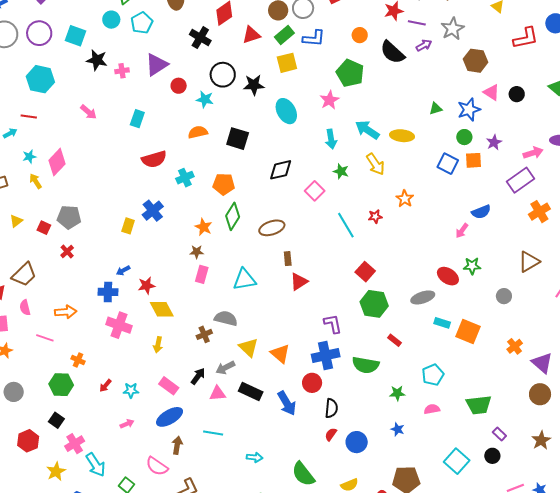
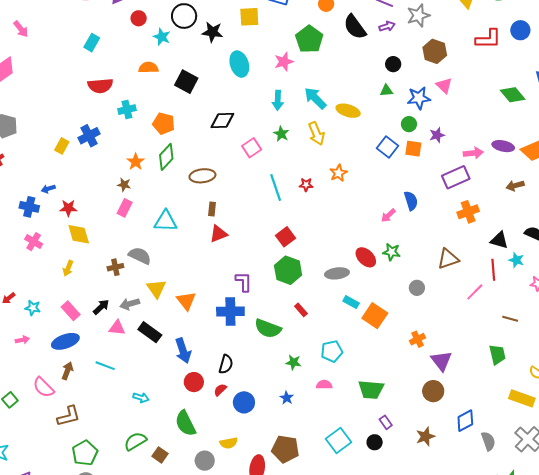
black circle: (517, 94) -> (393, 64), moved
pink arrow: (89, 112) -> (21, 29), moved
blue semicircle: (481, 212) -> (411, 201), turned -96
pink cross: (119, 325) -> (34, 242), size x0.7
red circle: (312, 383) -> (194, 382), moved

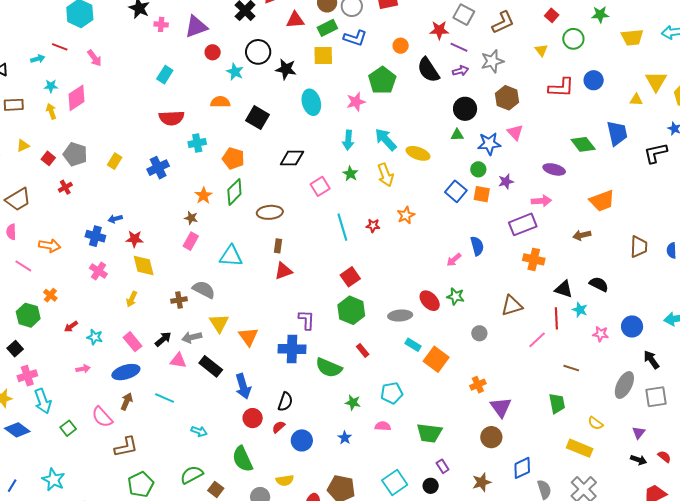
black circle: (393, 64) -> (465, 109), size x1.5
yellow rectangle: (62, 146) -> (115, 161), moved
purple ellipse: (503, 146) -> (554, 169), moved
orange cross: (468, 212) -> (534, 259), turned 30

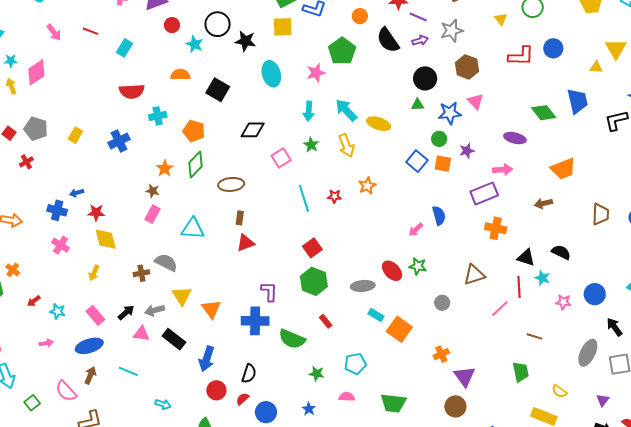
red line: (60, 47) -> (90, 31), moved
blue arrow: (243, 386) -> (207, 359), turned 35

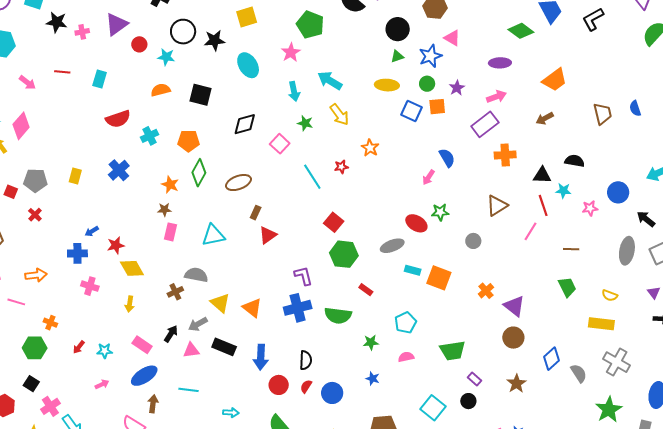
yellow ellipse: (379, 124) -> (387, 85), moved
brown rectangle: (240, 218) -> (256, 213), turned 32

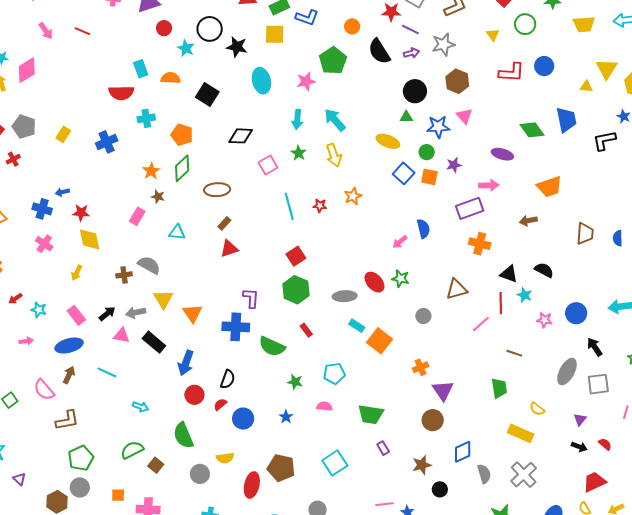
cyan rectangle: (100, 79) -> (141, 69), moved, turned -54
brown star: (164, 210) -> (158, 197), moved
cyan triangle: (213, 235) -> (177, 232), size x0.7
black circle: (468, 401) -> (440, 489), moved

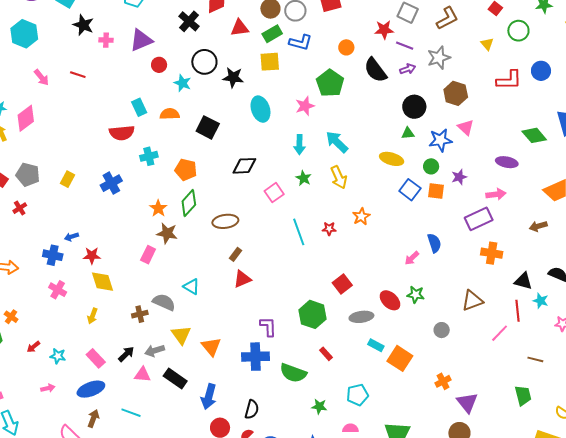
brown star: (158, 197) -> (167, 233), size x1.5
cyan triangle: (177, 232) -> (191, 287), moved, turned 30
red square: (296, 256) -> (342, 284), moved

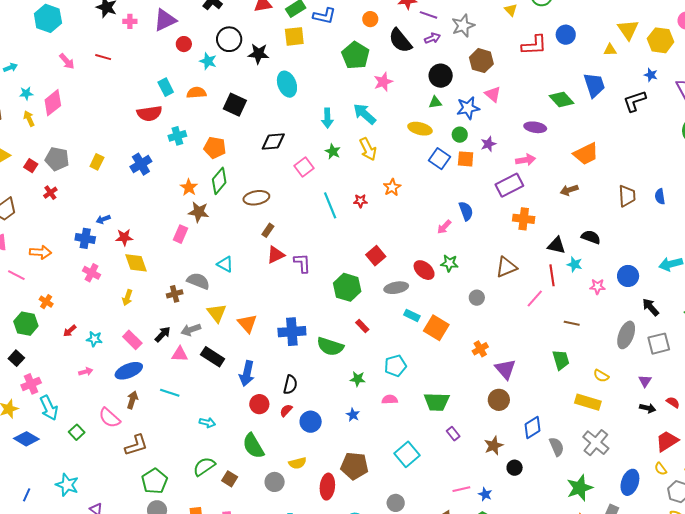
pink star: (305, 106) -> (383, 82), moved
purple L-shape: (268, 327) -> (302, 263), moved

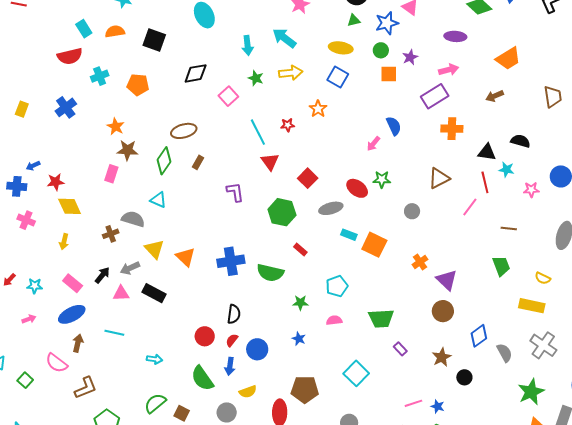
yellow arrow: (368, 149) -> (291, 73), turned -65
blue square: (440, 159) -> (338, 77), moved
green diamond: (219, 181) -> (164, 161), moved
red triangle: (276, 255) -> (270, 162), moved, turned -36
blue arrow: (247, 373) -> (230, 366), moved, size x0.7

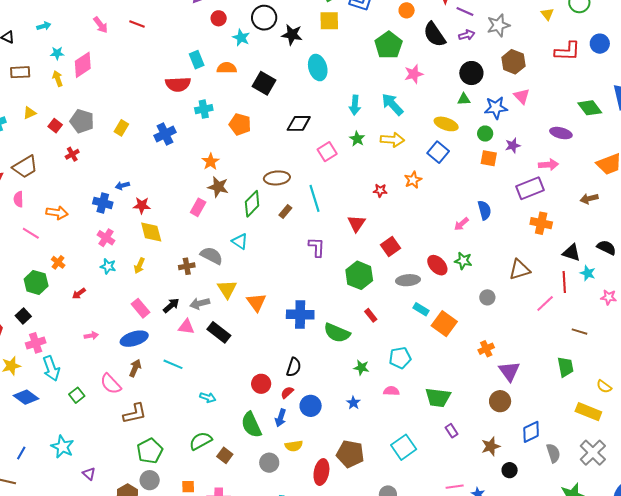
cyan line: (258, 132) -> (314, 198), moved
cyan star: (35, 286) -> (108, 266), moved

